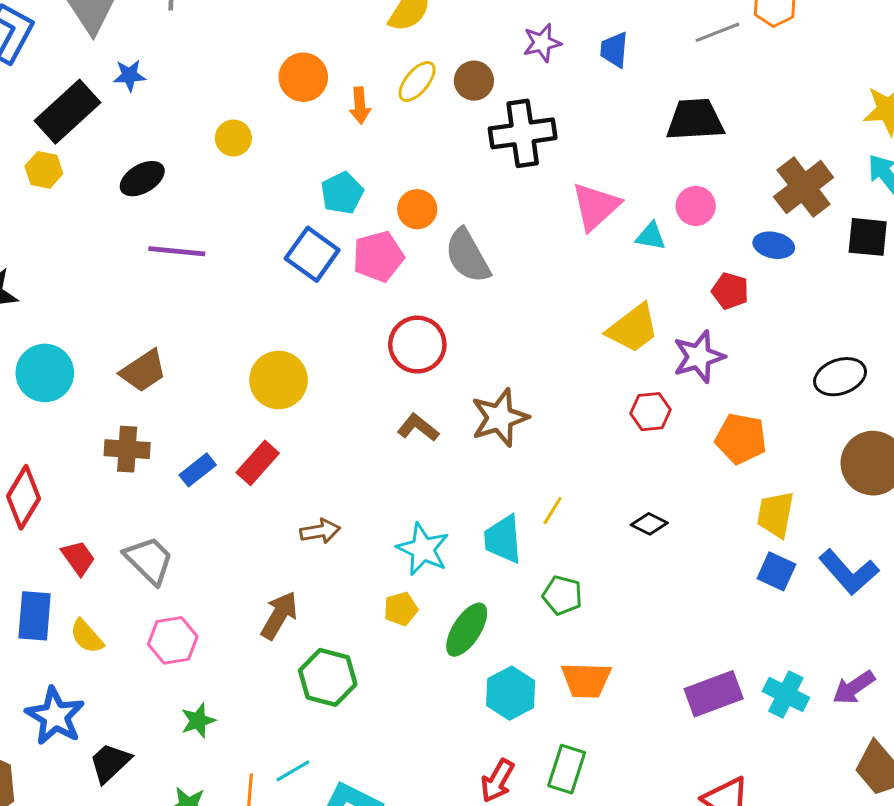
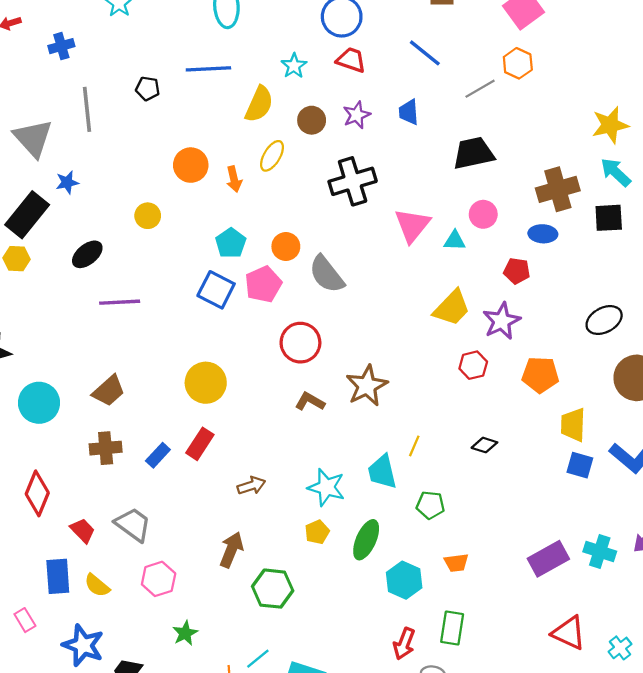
brown circle: (474, 81) -> (312, 120), moved
brown cross: (804, 187) -> (558, 189), turned 30
orange trapezoid: (586, 680) -> (456, 563), size x0.7

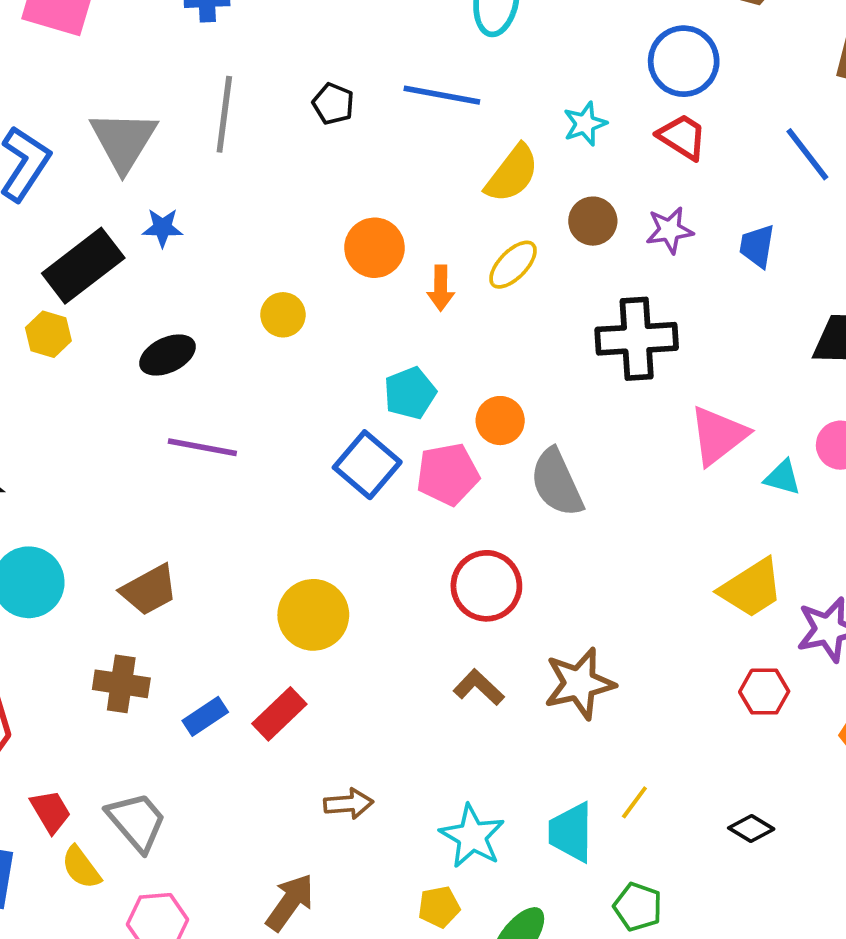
yellow semicircle: (97, 585) -> (81, 867), moved

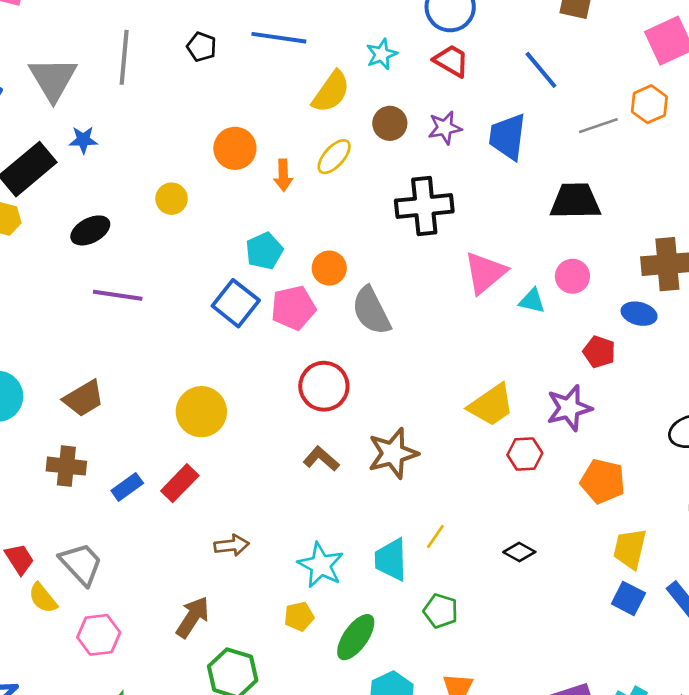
blue trapezoid: (757, 246) -> (508, 137), size x1.5
yellow trapezoid: (751, 588) -> (491, 405), moved

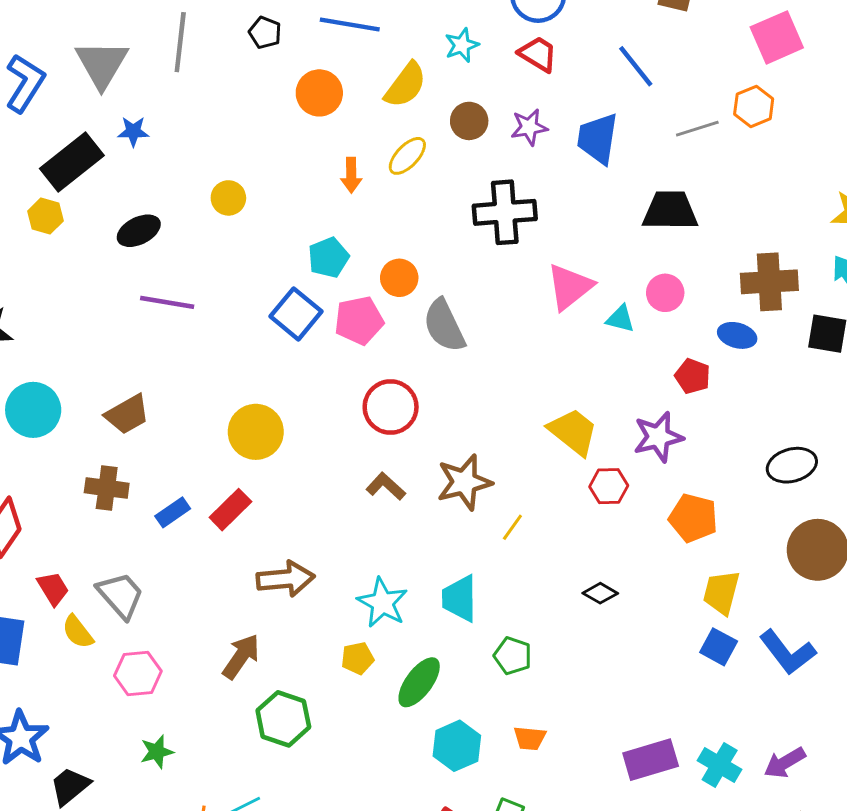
orange circle: (235, 148) -> (319, 93), moved
yellow trapezoid: (491, 405) -> (573, 432), turned -108
yellow line: (435, 537) -> (512, 527), moved
brown arrow: (232, 545) -> (286, 579), size x1.5

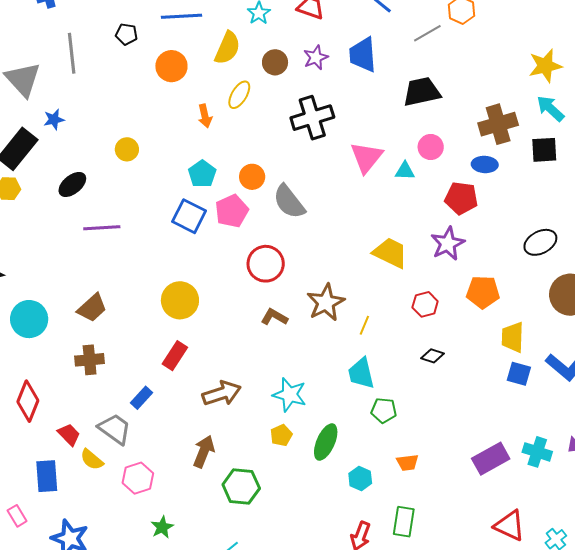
red pentagon: (693, 376) -> (461, 198), size x1.4
red hexagon: (609, 486) -> (425, 304), moved
blue rectangle: (173, 512) -> (141, 398), moved
cyan trapezoid: (460, 598) -> (361, 373), moved
cyan hexagon: (457, 746) -> (360, 478), size x0.7

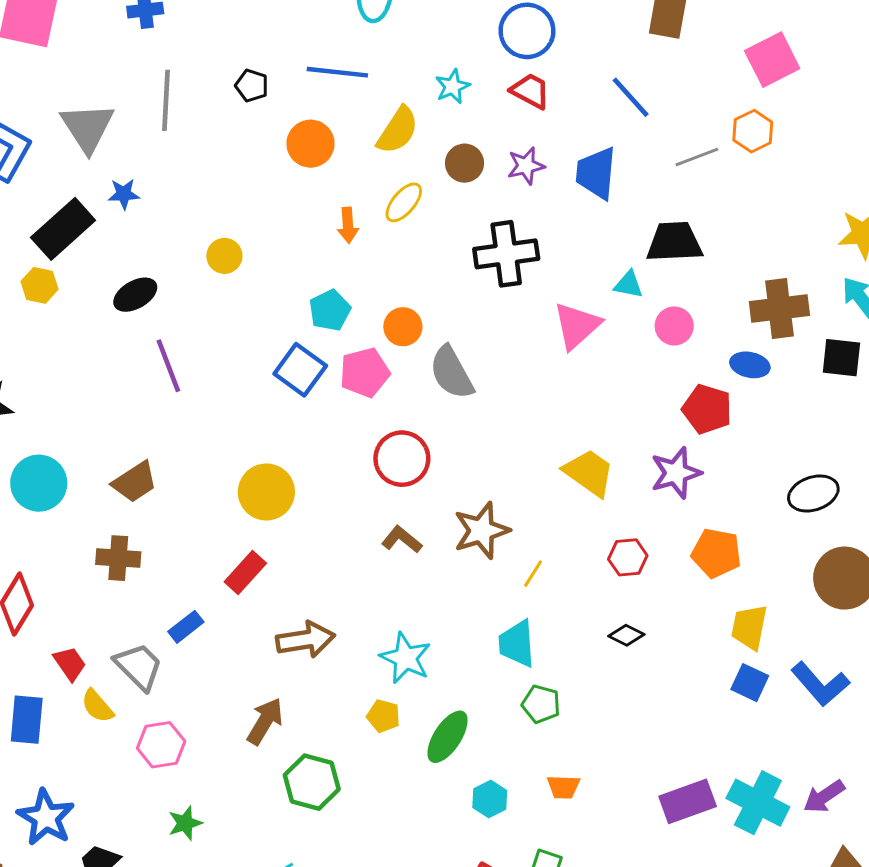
cyan triangle: (405, 171) -> (629, 285), moved
purple line: (102, 228) -> (168, 366), turned 63
yellow pentagon: (281, 435) -> (383, 716), turned 30
cyan cross: (537, 452) -> (758, 803), size x1.4

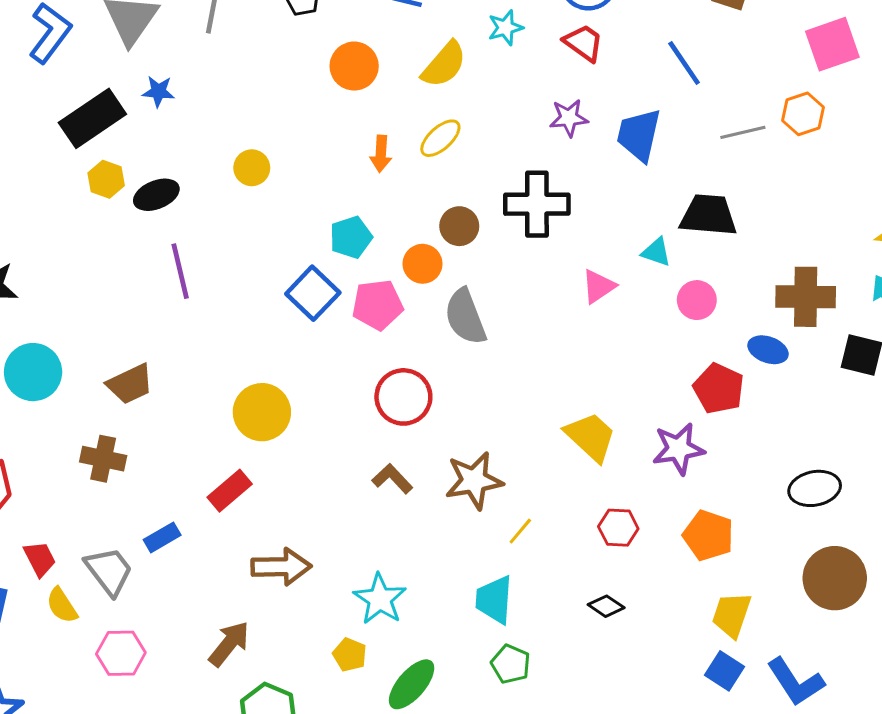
brown circle: (465, 163) -> (459, 226), moved
yellow hexagon: (40, 285) -> (106, 179), moved
pink triangle: (577, 326) -> (598, 286), size x0.7

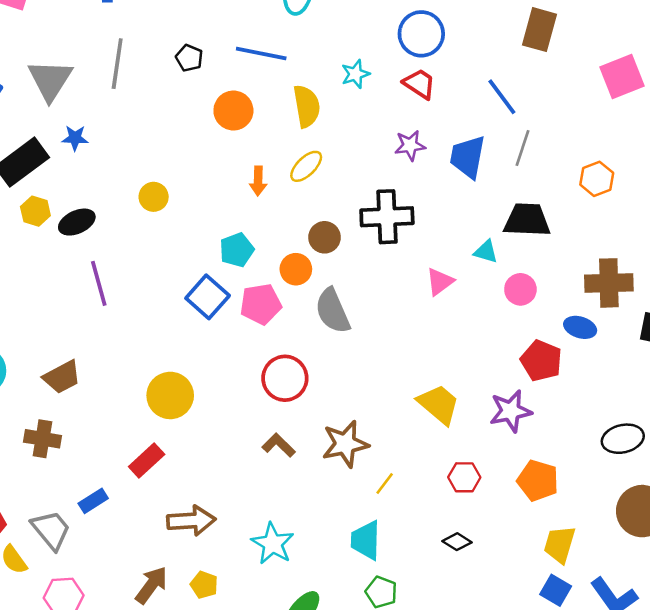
yellow semicircle: (444, 65) -> (307, 106), turned -48
orange hexagon: (803, 114) -> (597, 179), moved
gray line: (743, 132) -> (523, 148), moved, turned -56
yellow pentagon: (350, 655) -> (204, 585), moved

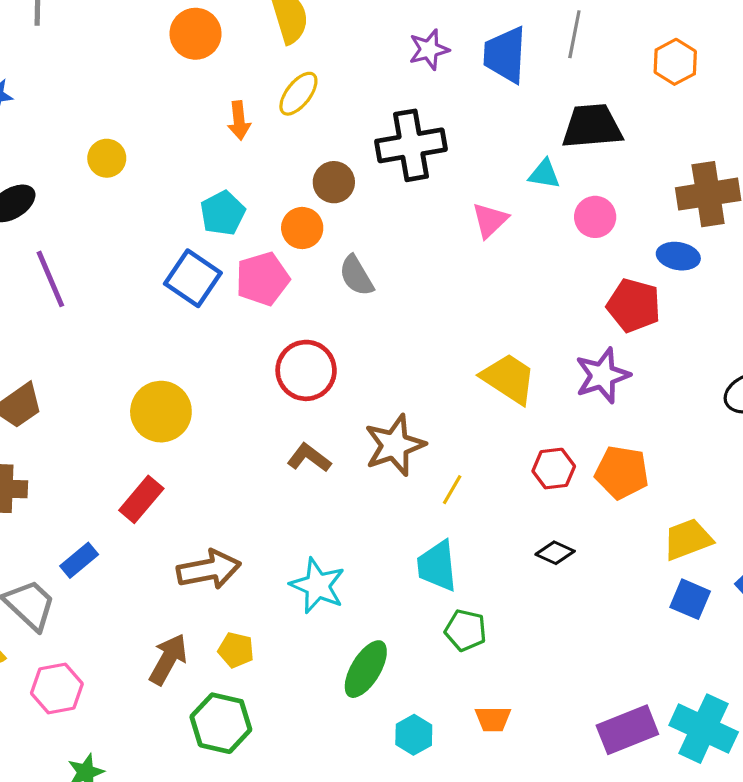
gray semicircle: (333, 311) -> (356, 276), size x0.7
orange pentagon: (538, 481) -> (622, 472), moved
yellow trapezoid: (560, 544) -> (688, 539), turned 60

